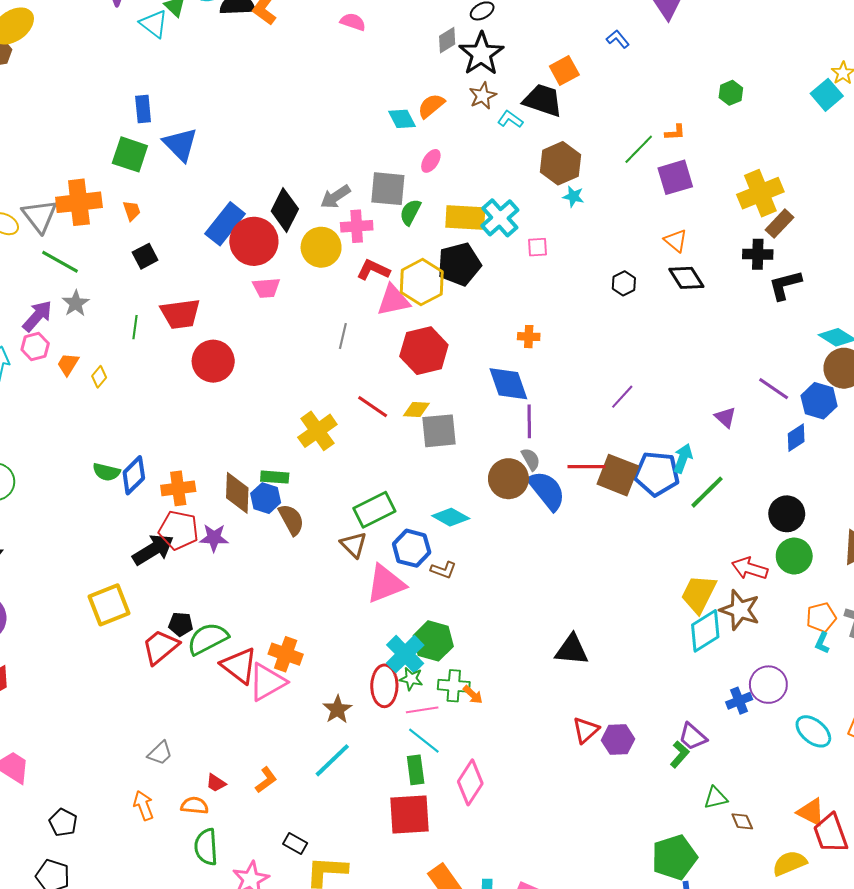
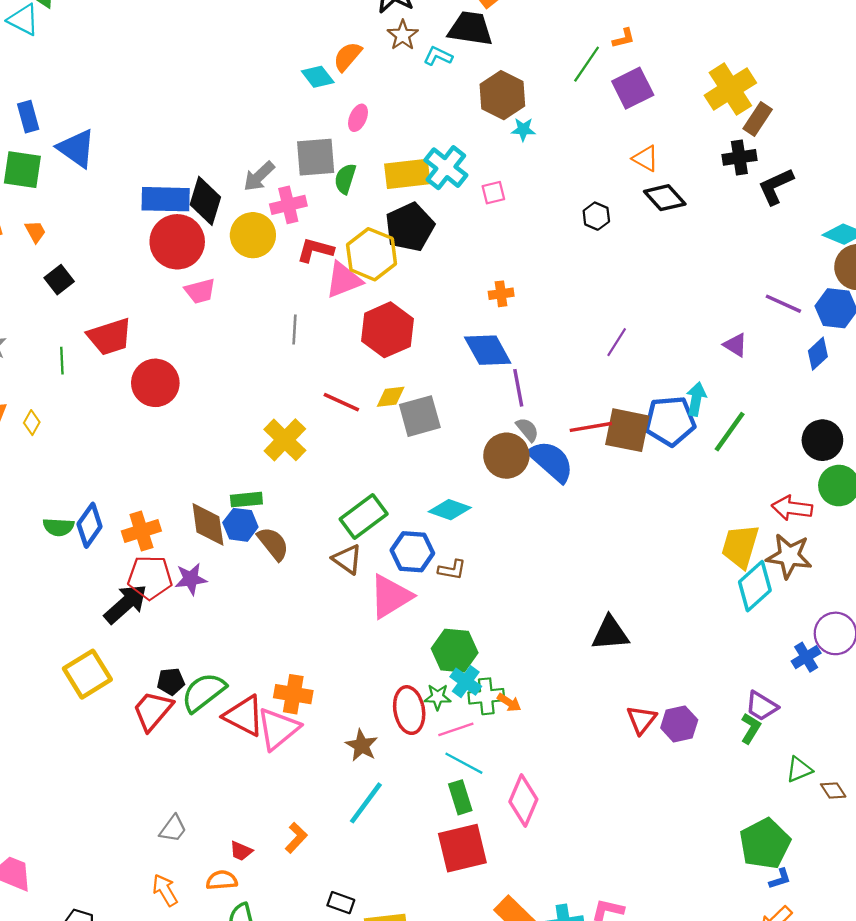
blue rectangle: (225, 224) -> (166, 199), moved, turned 63
cyan cross: (405, 654) -> (466, 682), moved, size x0.7

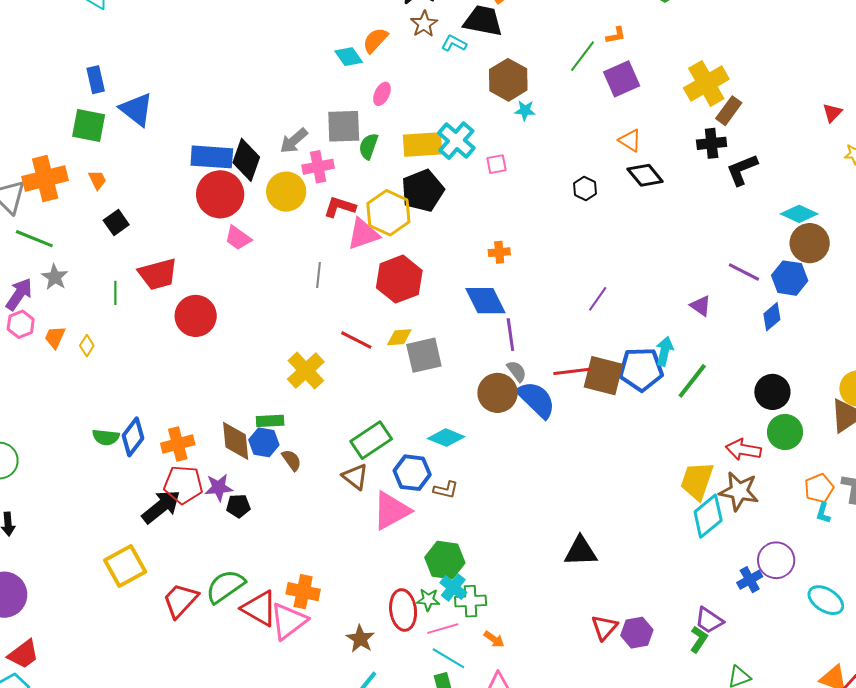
pink trapezoid: (200, 291) -> (238, 238), turned 48
brown semicircle: (273, 544) -> (292, 460), size x0.7
black pentagon: (171, 681) -> (238, 506), moved
orange arrow: (509, 703) -> (494, 639), moved

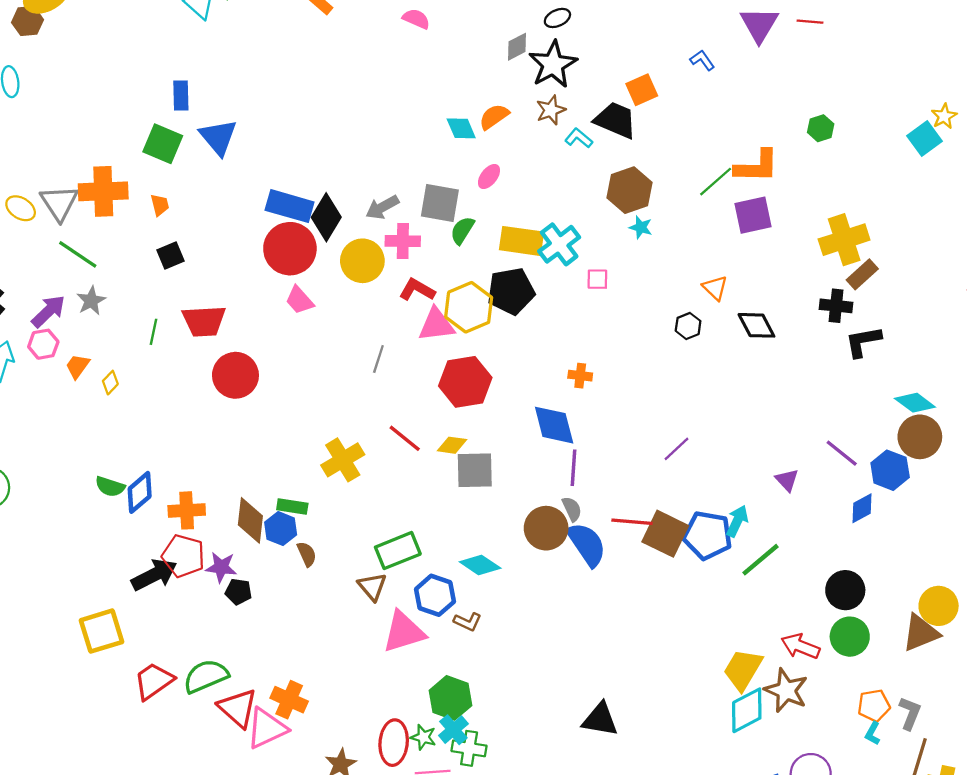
orange L-shape: (616, 35) -> (757, 166), size x2.0
orange triangle: (630, 140) -> (715, 288), moved

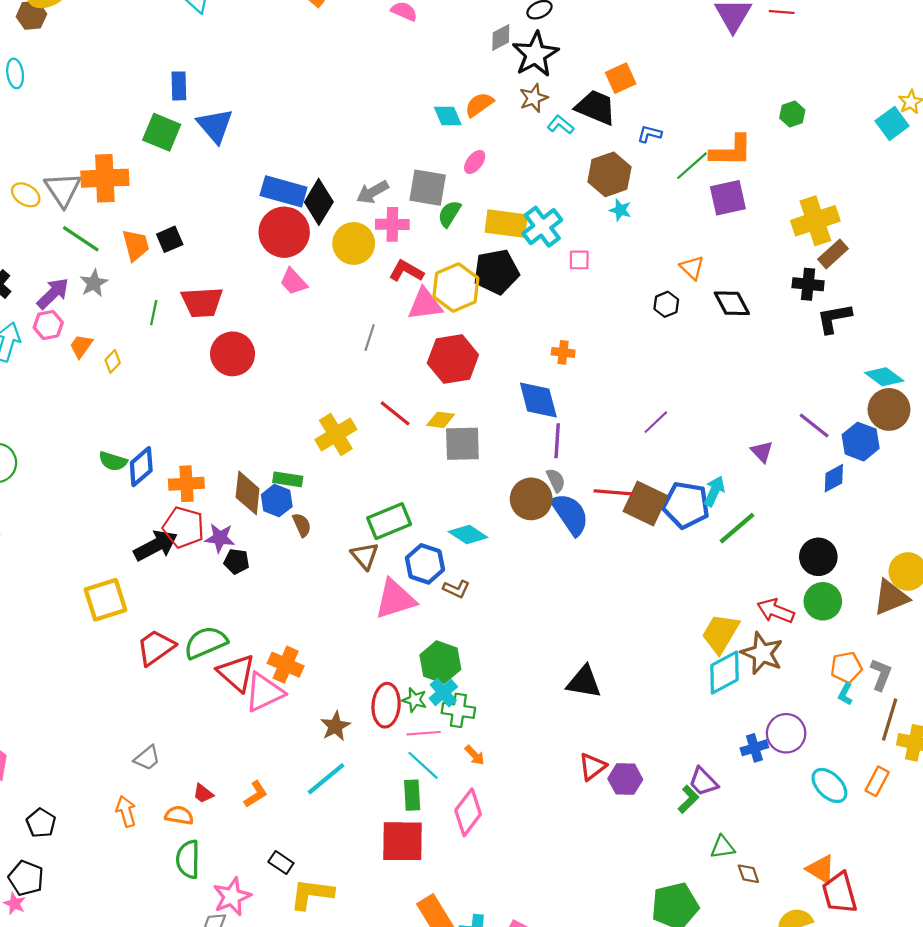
blue L-shape: (702, 60) -> (650, 134), moved, turned -40
orange trapezoid: (160, 205) -> (136, 245), moved, size x1.5

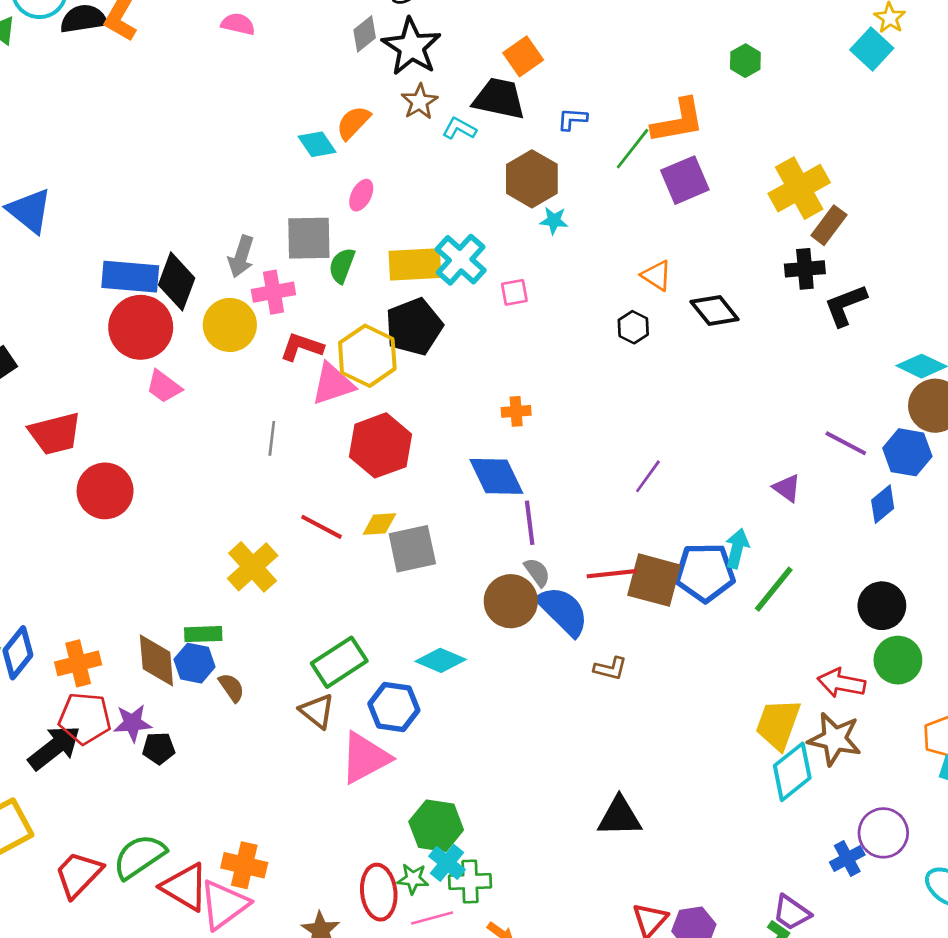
gray arrow: (373, 192) -> (241, 257), turned -32
brown L-shape: (456, 589) -> (610, 668), moved

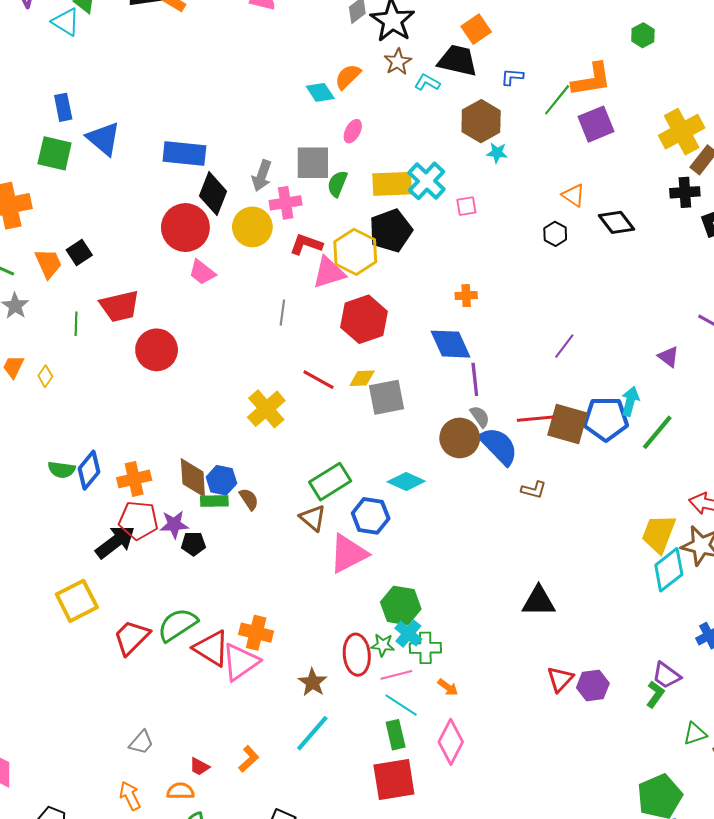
blue rectangle: (130, 277) -> (184, 153), moved
green rectangle: (203, 634) -> (214, 501), moved

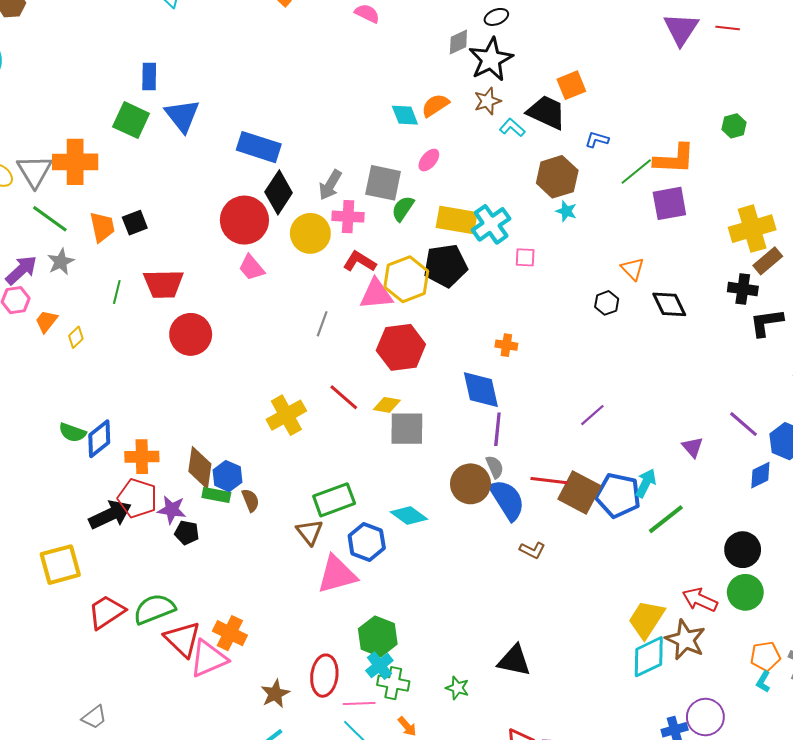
green star: (383, 645) -> (457, 688), moved

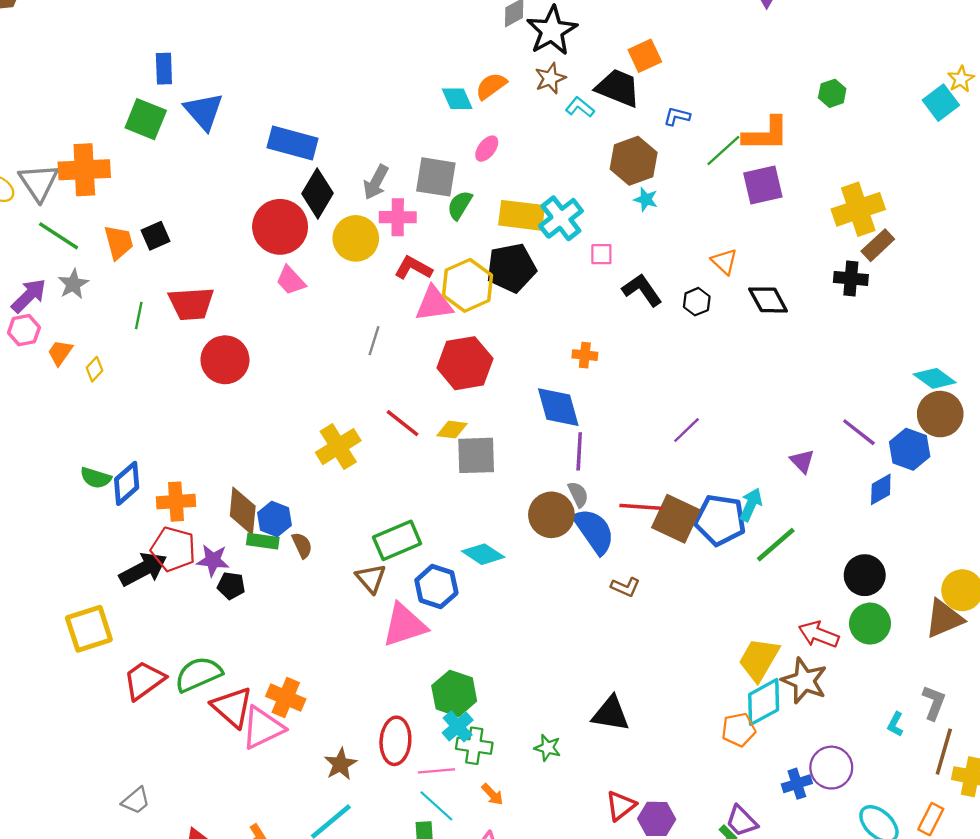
black L-shape: (766, 323) -> (642, 290), moved, turned 66
orange pentagon: (765, 656) -> (738, 730), moved

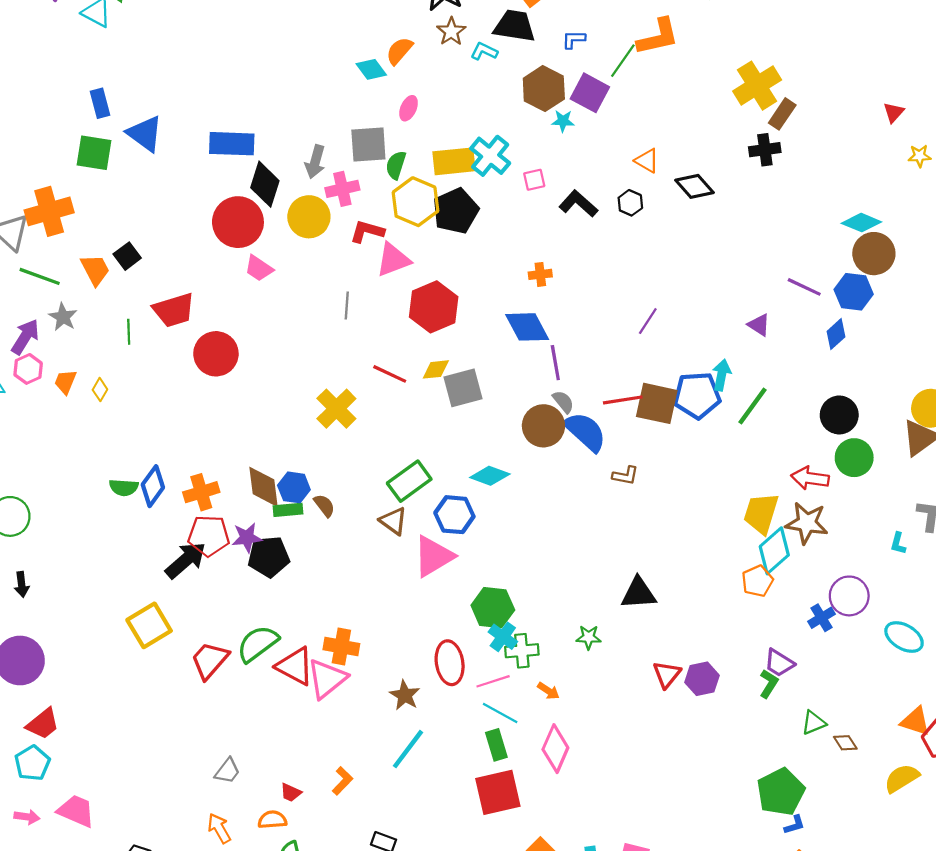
purple square: (763, 185) -> (590, 93), moved, turned -36
yellow hexagon: (467, 285) -> (415, 202), moved
black pentagon: (231, 586) -> (269, 557), size x1.6

